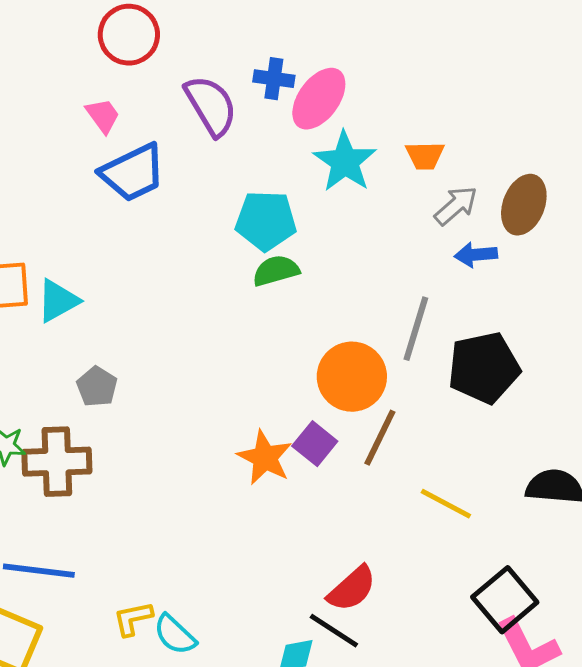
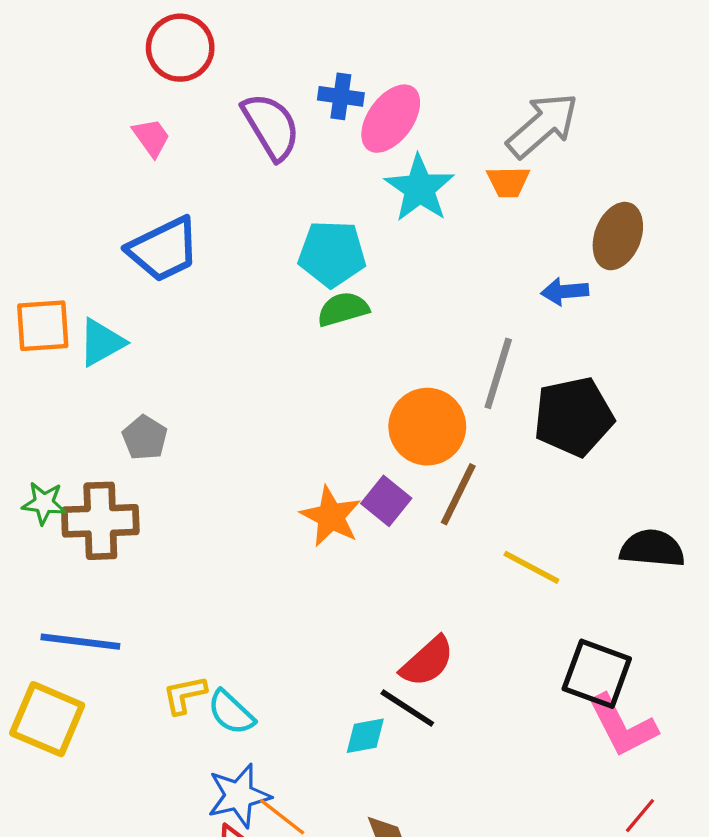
blue trapezoid: (133, 173) -> (164, 249), moved
gray arrow: (456, 206) -> (543, 125), moved, size x1.5
black square: (505, 600) -> (597, 674), turned -30

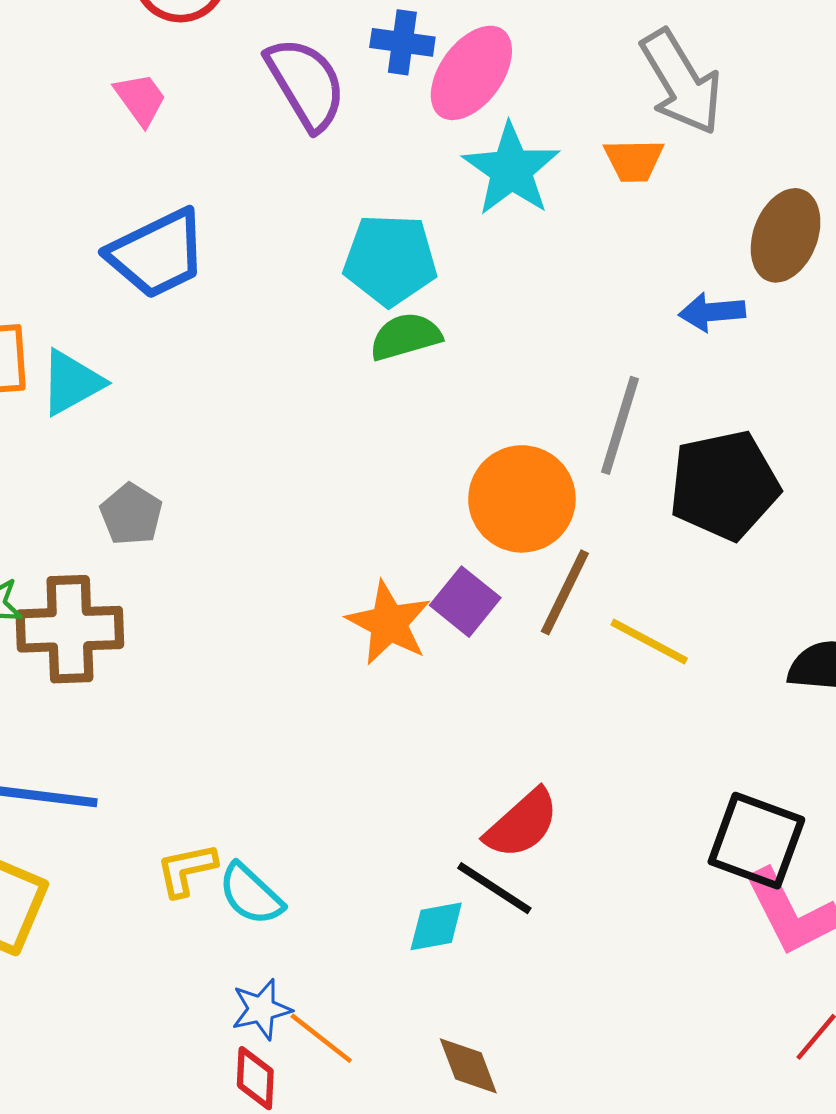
gray arrow: (543, 125) -> (681, 82), turned 100
yellow line: (531, 567) -> (649, 641), moved
blue star: (239, 796) -> (261, 1009), size x0.7

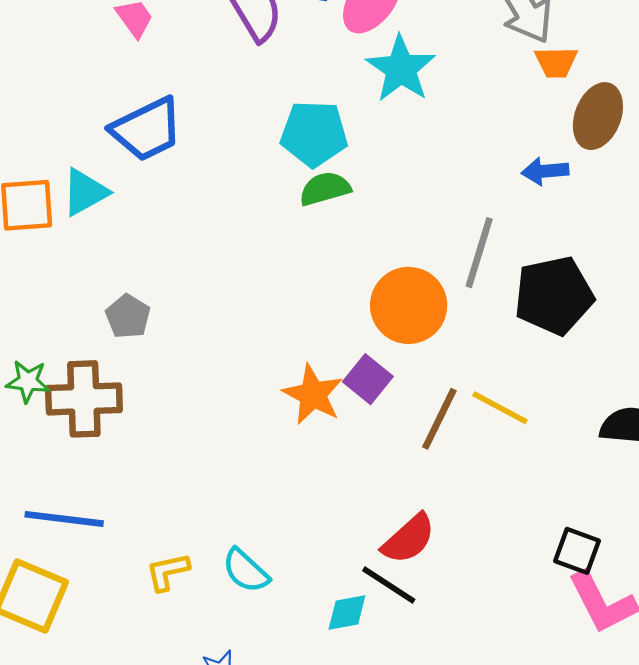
orange trapezoid: (634, 160) -> (556, 62), moved
cyan triangle: (71, 382) -> (85, 192), moved
brown line: (565, 592) -> (439, 419), moved
black square: (756, 841) -> (577, 551), size x0.7
cyan semicircle: (251, 894) -> (246, 571), moved

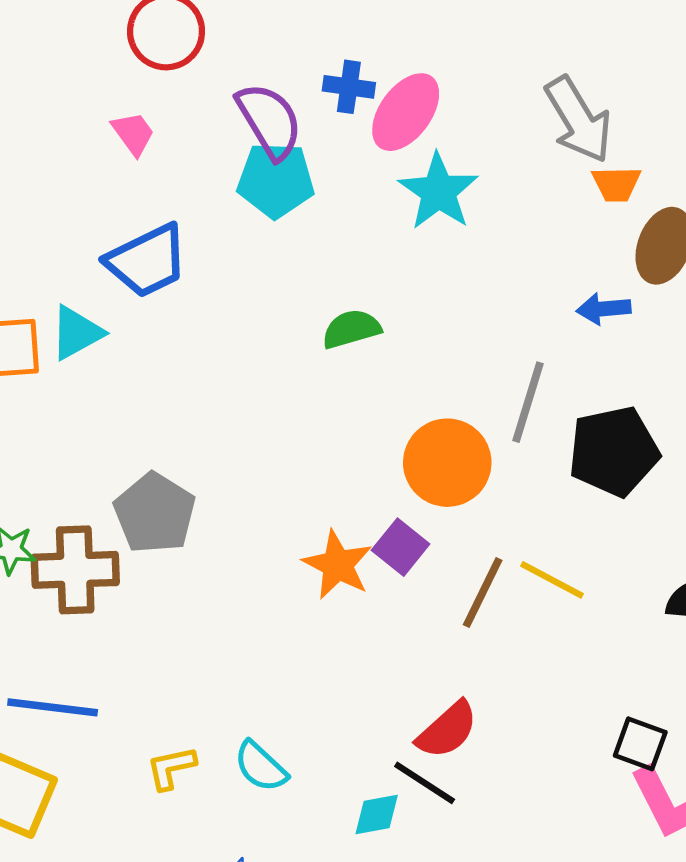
cyan pentagon: (314, 134) -> (276, 180), moved
gray pentagon: (128, 316) -> (155, 513), moved, size x1.6

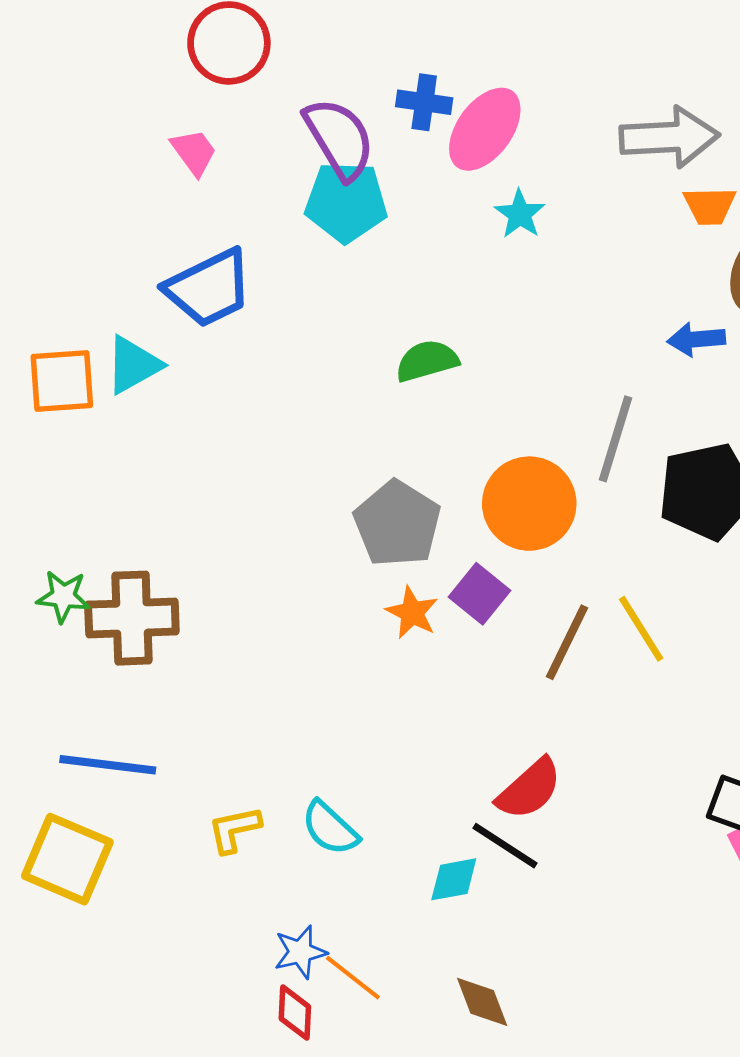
gray arrow: (578, 120) -> (669, 137), turned -62
cyan star: (438, 192) -> (520, 214), size x0.6
gray pentagon: (155, 513) -> (397, 524), moved
orange star: (338, 565) -> (412, 613), size x0.7
yellow line: (552, 580) -> (641, 629), turned 30

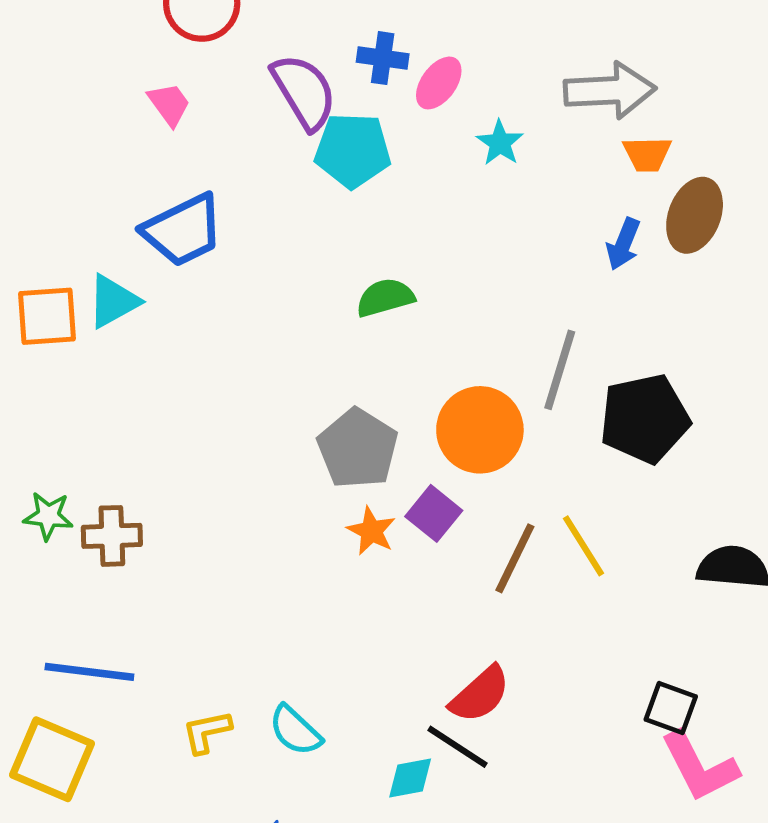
pink ellipse: (485, 129) -> (439, 83), size x0.7
cyan pentagon: (346, 202) -> (353, 150), moved
cyan star: (520, 214) -> (500, 143), moved
blue arrow: (696, 339) -> (623, 244), moved, turned -63
brown cross: (132, 618) -> (112, 536), size x0.7

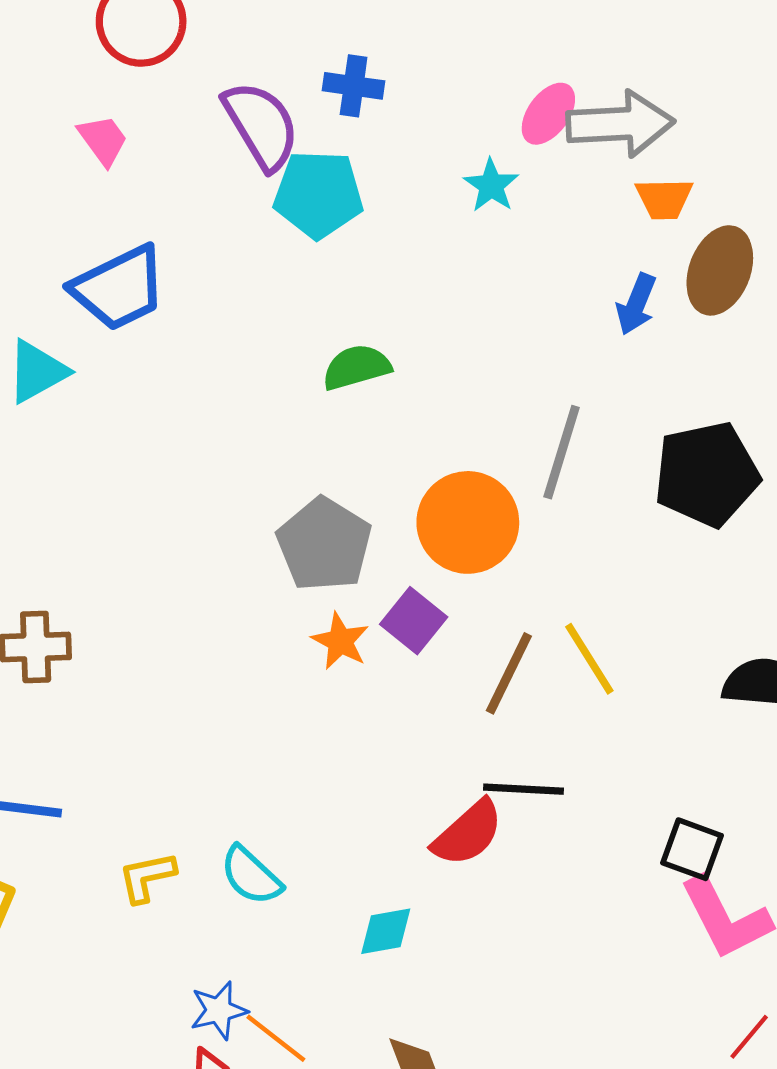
pink ellipse: (439, 83) -> (548, 114), moved
black pentagon: (645, 419) -> (707, 474), moved
black line: (457, 747) -> (523, 789), moved, turned -30

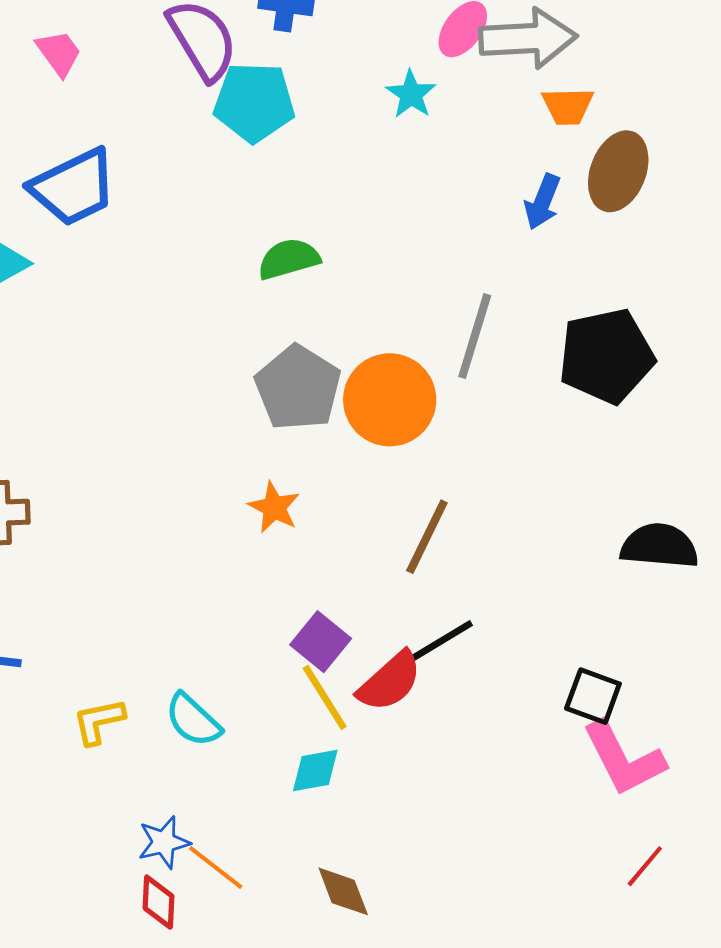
gray pentagon: (324, 544) -> (298, 388), moved
purple square: (414, 621) -> (321, 642), moved
yellow line: (589, 659) -> (325, 697), moved
black line: (523, 789) -> (440, 642), turned -34

